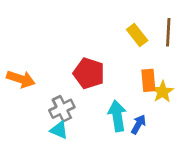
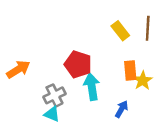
orange arrow: (21, 79) -> (18, 69), turned -50
cyan arrow: (117, 116) -> (92, 87), moved

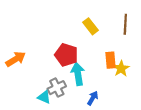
yellow rectangle: (120, 31) -> (91, 26), moved
gray cross: (54, 95) -> (57, 88), moved
blue arrow: (122, 109) -> (93, 98), moved

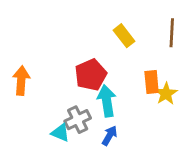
red pentagon: (66, 55) -> (91, 75), turned 30
orange arrow: (16, 59) -> (21, 81), turned -54
blue arrow: (93, 98) -> (110, 136), moved

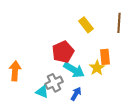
orange arrow: (21, 81) -> (15, 71), moved
yellow star: (166, 94) -> (97, 68), moved
cyan arrow: (107, 101) -> (74, 70), turned 130

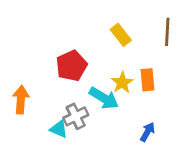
red pentagon: (63, 52) -> (71, 66), moved
yellow star: (97, 68) -> (122, 83), moved
blue arrow: (76, 94) -> (147, 132), moved

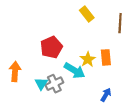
yellow rectangle: (121, 35) -> (87, 14), moved
cyan triangle: (59, 129) -> (41, 84), moved, turned 40

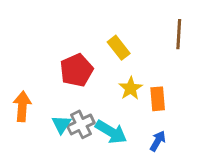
yellow rectangle: (87, 14) -> (119, 48), moved
orange rectangle: (106, 57) -> (158, 99), moved
cyan arrow: (75, 71) -> (111, 132), moved

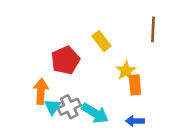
yellow star: (131, 88) -> (126, 71), moved
orange arrow: (22, 106) -> (41, 91), moved
blue arrow: (158, 141) -> (135, 121), turned -120

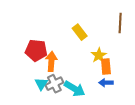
red pentagon: (65, 60) -> (36, 50), moved, turned 30
orange arrow: (41, 91) -> (51, 61), moved
blue arrow: (135, 121) -> (106, 83), moved

